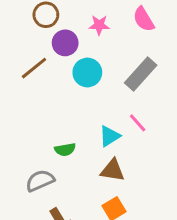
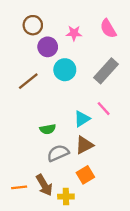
brown line: (34, 68) -> (28, 81), moved
brown triangle: (112, 170) -> (84, 145), turned -36
gray semicircle: (40, 181) -> (58, 153), moved

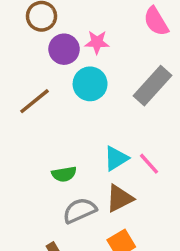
pink star: (74, 33) -> (97, 42), moved
pink line: (104, 109) -> (149, 164), moved

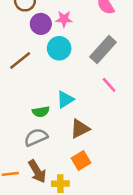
cyan triangle: (116, 158) -> (65, 99), moved
pink line: (149, 164) -> (109, 85), moved
gray semicircle: (80, 211) -> (36, 137), moved

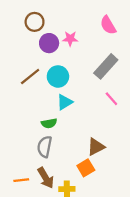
cyan circle: (59, 48) -> (58, 76), moved
cyan triangle: (65, 99) -> (65, 102), moved
brown triangle: (80, 129) -> (96, 147), moved
gray semicircle: (36, 137) -> (45, 147), turned -55

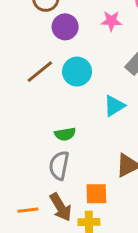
pink star: (70, 39) -> (111, 21), moved
cyan triangle: (65, 102) -> (114, 106), moved
orange square: (86, 168) -> (96, 194), moved, turned 30

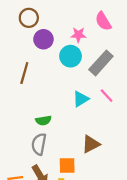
brown line: (40, 72) -> (24, 73), turned -35
cyan circle: (77, 72) -> (71, 56), moved

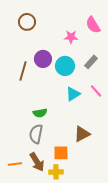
purple circle: (43, 39) -> (43, 59), moved
cyan circle: (71, 56) -> (65, 66), moved
gray rectangle: (101, 63) -> (91, 62), size x0.6

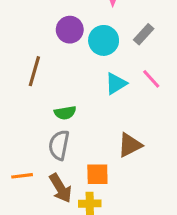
brown line: (23, 71) -> (34, 71), moved
orange line: (15, 164) -> (22, 176), moved

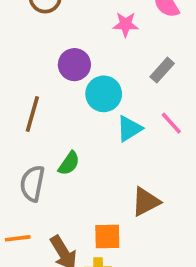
cyan circle: (104, 40) -> (104, 94), moved
green semicircle: (65, 113) -> (69, 163), turned -45
gray semicircle: (59, 145) -> (32, 183), moved

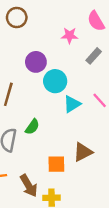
gray rectangle: (162, 70) -> (94, 56), moved
orange square: (107, 236) -> (56, 164), moved

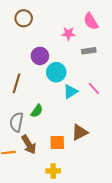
gray rectangle: (94, 56) -> (89, 51), turned 40
brown arrow: (29, 186) -> (29, 144), moved

